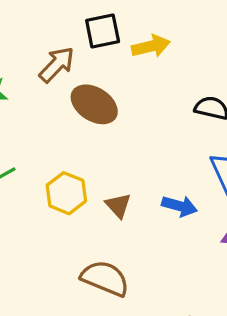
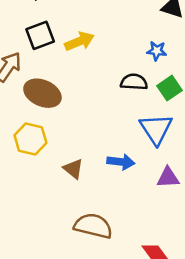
yellow hexagon: (66, 193) -> (30, 139), moved
brown semicircle: (105, 278) -> (93, 226), moved

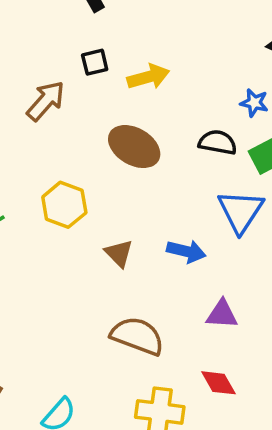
black square: (40, 35) -> (95, 62), size x0.7
brown ellipse: (42, 93) -> (134, 147), moved
purple triangle: (168, 178) -> (222, 314), moved

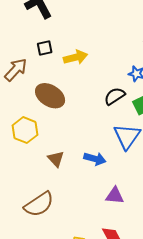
black semicircle: (218, 142) -> (115, 96), turned -45
brown ellipse: (134, 147) -> (50, 96), moved
brown semicircle: (137, 336) -> (39, 204), moved, turned 124

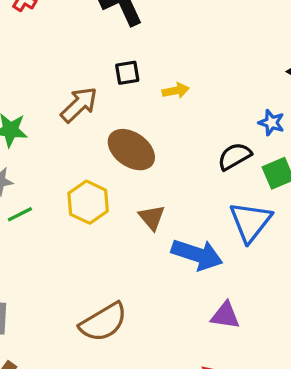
yellow arrow: (75, 57) -> (176, 91), size x0.7
brown triangle: (56, 159) -> (152, 217), moved
blue arrow: (95, 159) -> (197, 255), size x1.4

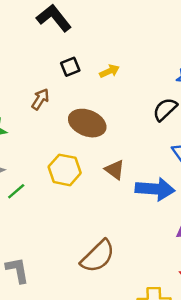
brown arrow: (79, 105) -> (40, 99), size x0.7

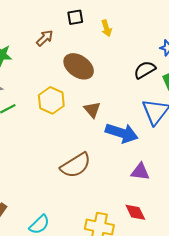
yellow arrow: (109, 71) -> (106, 28), turned 84
brown semicircle: (98, 256) -> (76, 165), moved

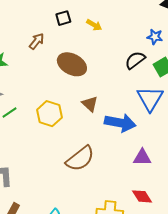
yellow arrow: (106, 28) -> (94, 25), turned -35
yellow hexagon: (51, 100) -> (49, 114), moved

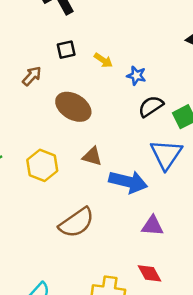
blue star: (155, 37) -> (136, 76), moved
brown triangle: (90, 104) -> (92, 156), turned -30

